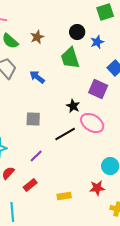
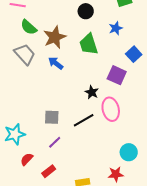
black circle: (77, 32) -> (86, 11), moved
brown star: (37, 37) -> (55, 37), moved, size x1.6
gray square: (33, 119) -> (52, 117), moved
pink ellipse: (92, 123) -> (111, 109), turned 45

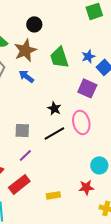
black circle: (86, 11) -> (34, 24), moved
blue star: (116, 28) -> (88, 56), moved
black star: (92, 92) -> (54, 108), moved
red rectangle: (49, 171) -> (19, 184), size x1.5

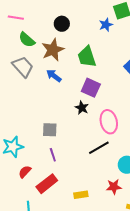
blue star: (88, 56) -> (106, 25), moved
purple square: (87, 88) -> (91, 88), moved
black line: (54, 133) -> (99, 148), moved
purple line: (25, 155) -> (53, 155), turned -64

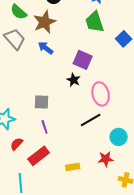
green trapezoid: (87, 57) -> (95, 22), moved

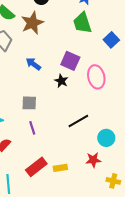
blue arrow: (46, 48) -> (33, 64), moved
pink ellipse: (101, 94) -> (96, 77), moved
red rectangle: (39, 156) -> (36, 167), moved

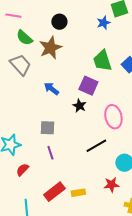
green trapezoid: (82, 23) -> (102, 61), moved
pink ellipse: (96, 77) -> (113, 117), moved

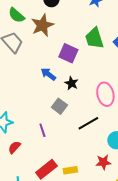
purple square: (88, 86) -> (68, 53), moved
blue arrow: (51, 89) -> (48, 74), moved
gray square: (47, 128) -> (59, 106), moved, turned 35

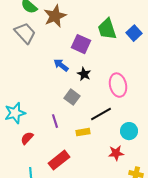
yellow rectangle: (70, 170) -> (83, 132), moved

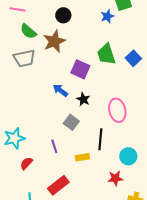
gray trapezoid: (25, 33) -> (24, 58), turned 120
black line: (101, 114) -> (100, 139), turned -55

